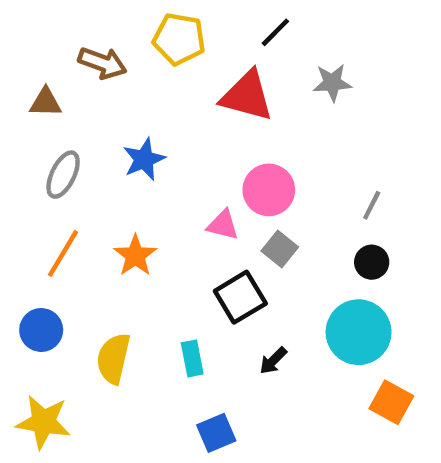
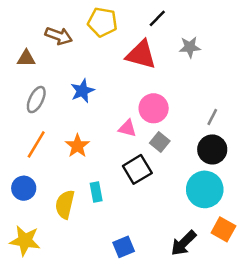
black circle: (372, 262) -> (212, 149), size x1.5
cyan rectangle: (192, 358) -> (96, 192), moved
black arrow: (273, 361) -> (184, 243), moved, size x1.6

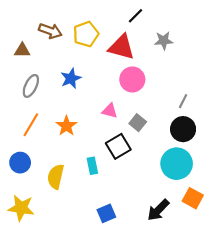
yellow pentagon: (102, 22) -> (86, 34), moved, turned -30
pink circle: (154, 108) -> (132, 79), moved
cyan rectangle: (96, 192) -> (92, 166), moved

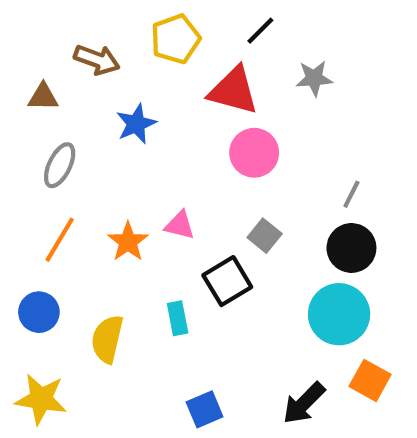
yellow pentagon: (86, 34) -> (176, 39), moved
blue star: (71, 78) -> (136, 124), moved
pink triangle: (110, 111) -> (180, 225), moved

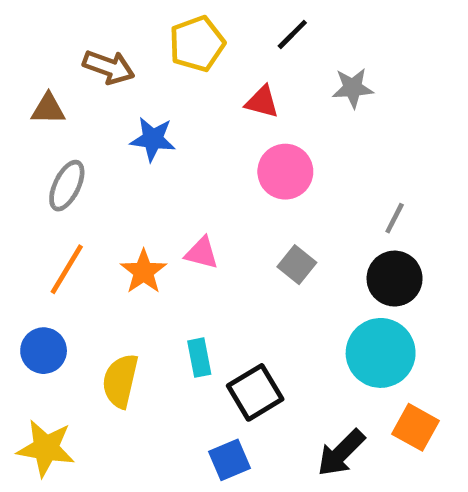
red triangle: (233, 91) -> (262, 102), size x0.6
blue star: (136, 124) -> (153, 139), turned 30
black square: (227, 281) -> (255, 392), moved

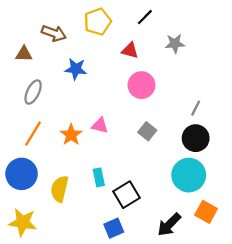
blue circle: (44, 351) -> (22, 174), size x1.4

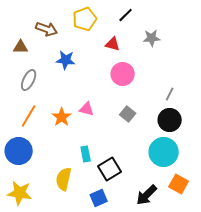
yellow semicircle: (60, 189) -> (64, 179), moved

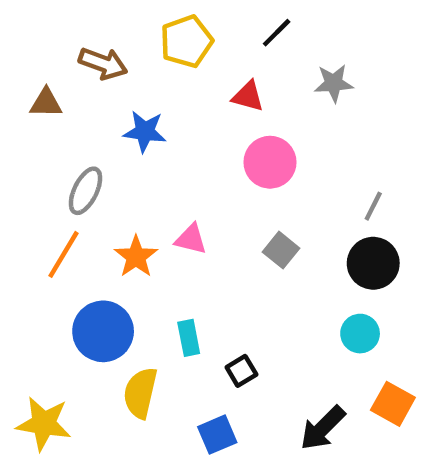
gray ellipse: (29, 80) -> (85, 191), moved
blue circle: (19, 151) -> (103, 331), moved
cyan circle: (164, 152) -> (360, 334), size x0.6
black square: (110, 169) -> (241, 371), size x0.6

